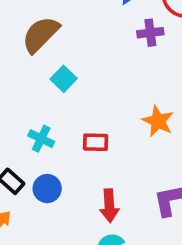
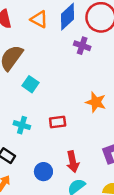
purple cross: (150, 33) -> (82, 46), turned 35
blue circle: (47, 189) -> (43, 172), moved

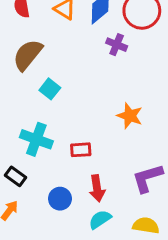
red rectangle: (58, 122) -> (81, 150), moved
cyan cross: (22, 125) -> (36, 139), size x1.5

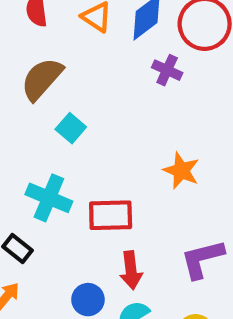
red rectangle: (81, 150) -> (111, 215), size x1.5
blue circle: (60, 199) -> (88, 300), moved

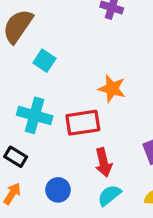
orange star: (181, 171) -> (112, 89), moved
blue circle: (88, 300) -> (58, 190), moved

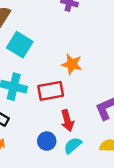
cyan square: (44, 61) -> (20, 45), size x1.5
blue circle: (58, 190) -> (47, 141), moved

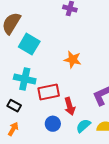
red rectangle: (51, 91) -> (49, 92), moved
cyan semicircle: (73, 145) -> (83, 126), moved

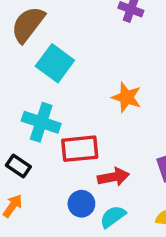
red arrow: (70, 106) -> (113, 177), turned -90
cyan semicircle: (83, 126) -> (113, 217), moved

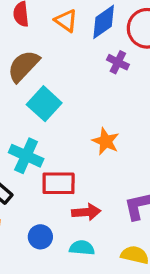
blue circle: (81, 204) -> (40, 237), moved
cyan semicircle: (113, 217) -> (82, 248), turned 35

